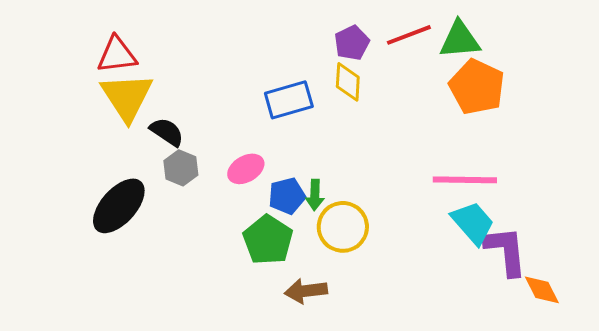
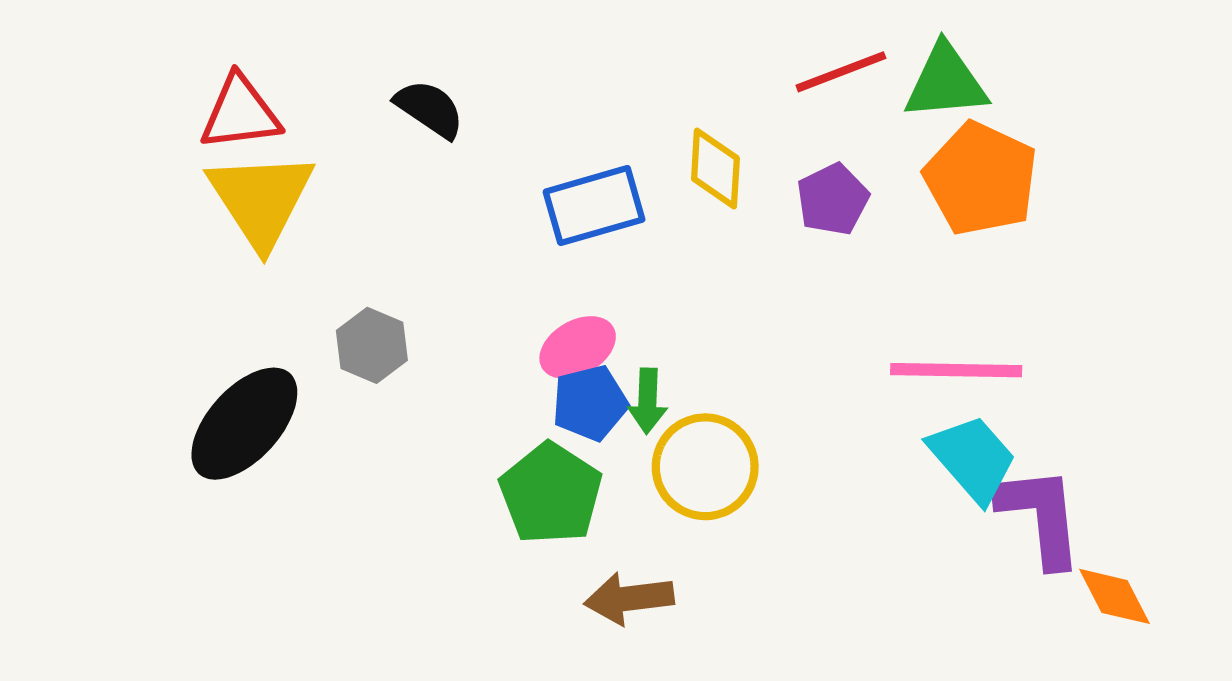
purple pentagon: (352, 43) -> (833, 199), moved
black semicircle: (167, 132) -> (430, 109), moved
pink ellipse: (246, 169) -> (578, 347), moved

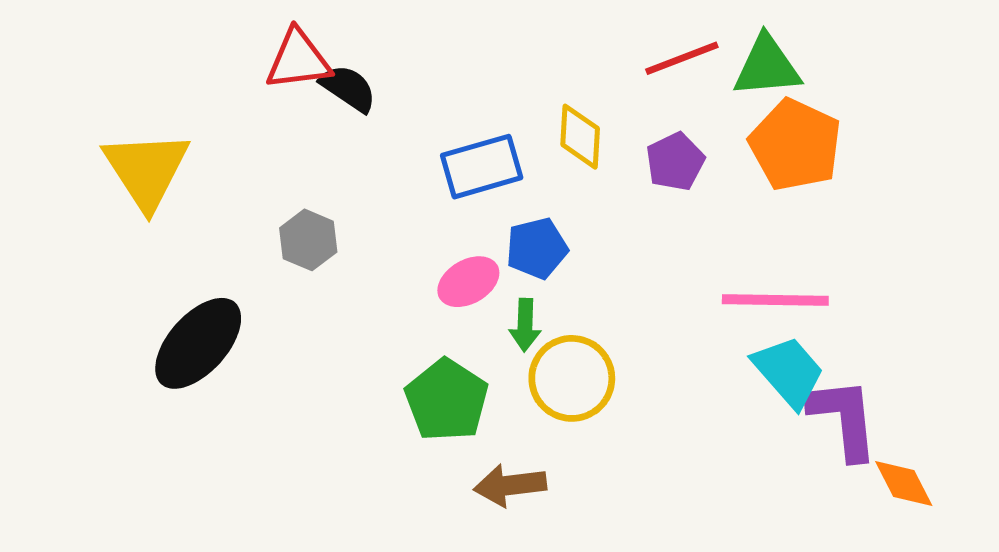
red triangle: (240, 113) -> (298, 60), moved
yellow triangle: (261, 199) -> (146, 170), moved
gray hexagon: (372, 345) -> (308, 240), moved
blue pentagon: (590, 403) -> (537, 248), moved

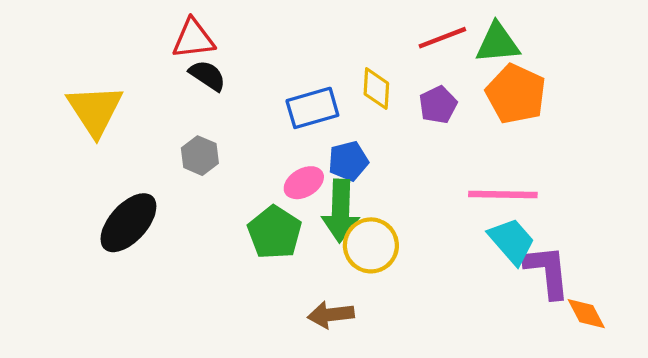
black semicircle: (348, 88) -> (207, 76), moved
green arrow: (525, 325) -> (341, 211), size x1.8
green pentagon: (447, 400) -> (275, 232), moved

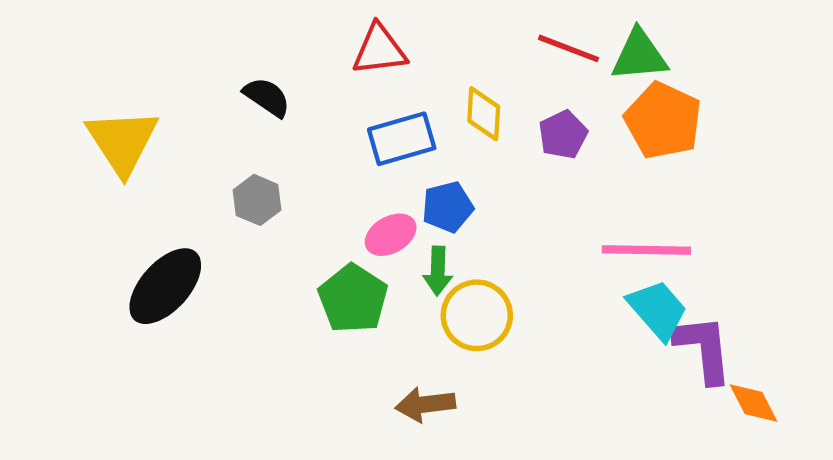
red line: (442, 38) -> (569, 48), turned 42
red triangle: (193, 39) -> (379, 50), moved
green arrow: (341, 211) -> (438, 271), size x0.6

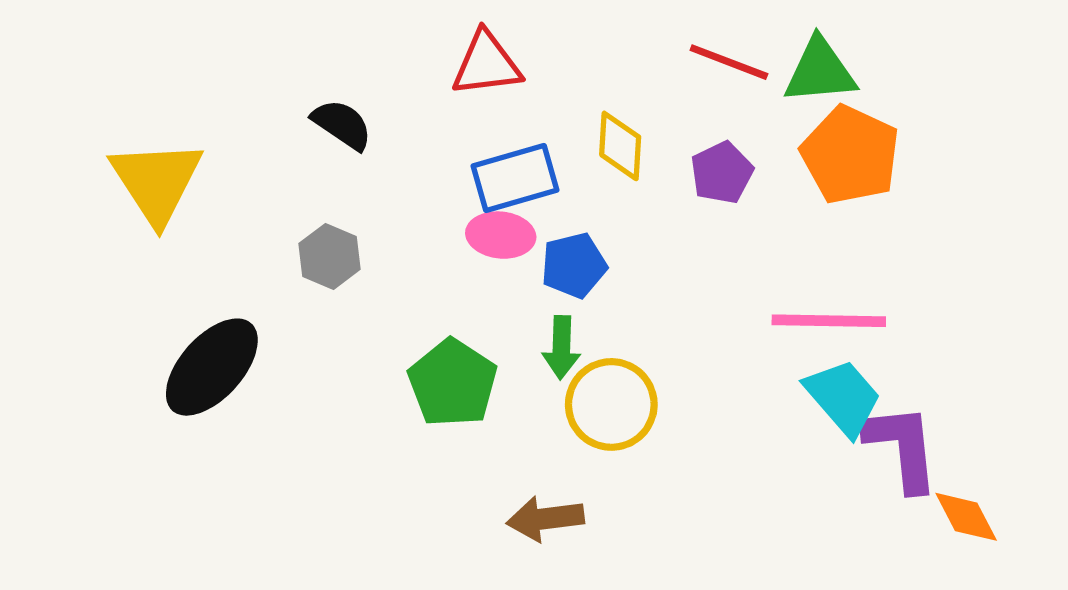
pink ellipse: (391, 235) -> (501, 235), moved, turned 36

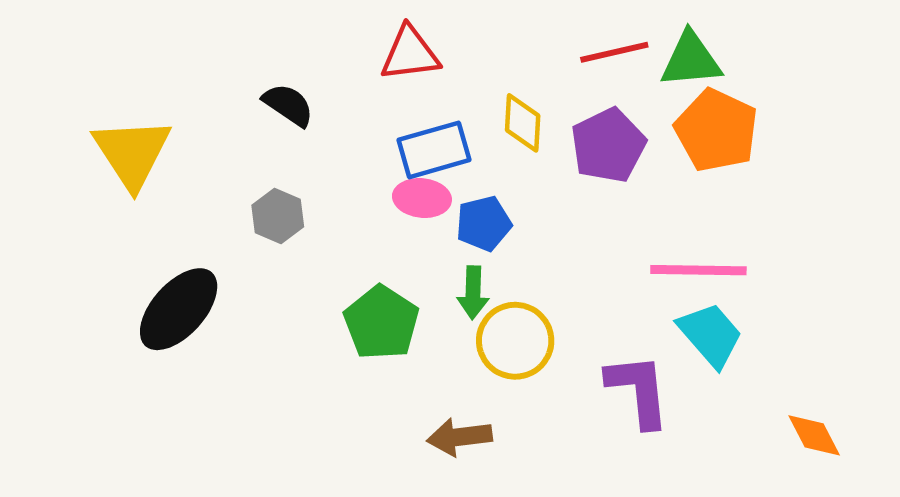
red line: (729, 62) -> (614, 52), turned -34
purple pentagon: (722, 173) -> (608, 145), size x1.4
purple L-shape: (902, 447) -> (638, 390), moved

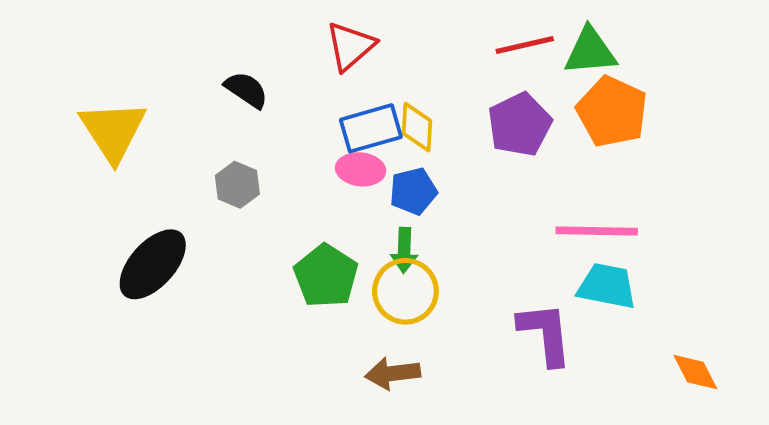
red triangle: (410, 54) -> (350, 46), turned -34
yellow diamond: (523, 123) -> (417, 127), moved
cyan trapezoid: (710, 335) -> (607, 286), turned -38
yellow circle: (515, 341) -> (405, 291), moved

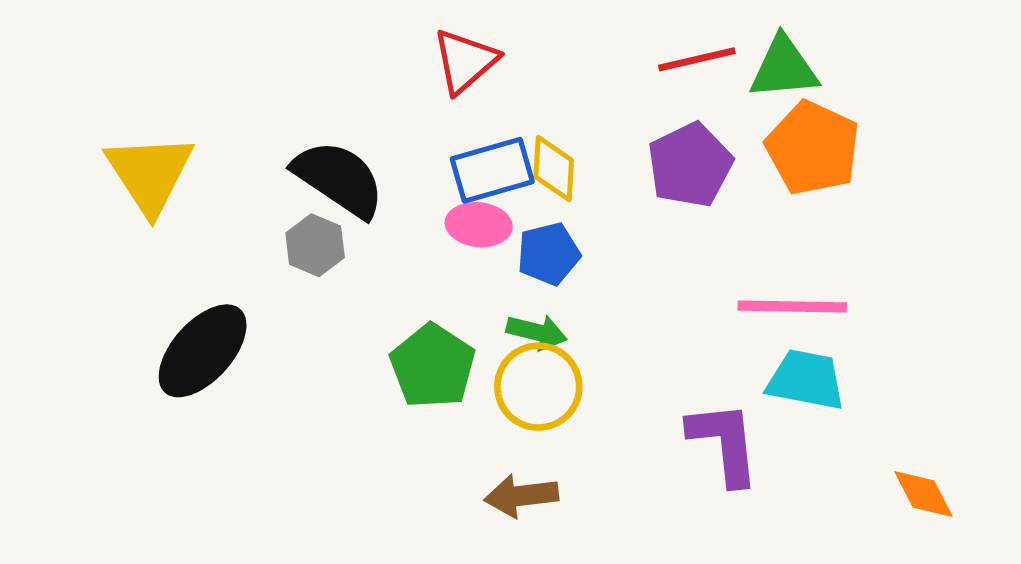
black semicircle: (246, 90) -> (339, 179), moved, size x1.6
green arrow: (404, 250) -> (537, 332), turned -78

